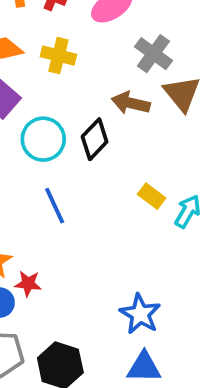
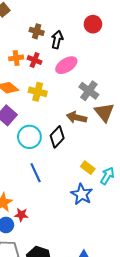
blue star: (140, 314) -> (82, 194), moved

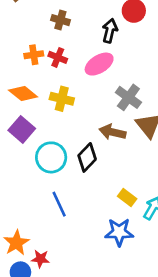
black arrow: (57, 40) -> (110, 31), moved
blue star: (82, 194) -> (119, 232), turned -30

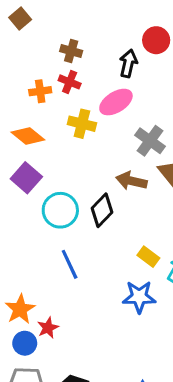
red cross: (58, 57) -> (70, 82), moved
yellow cross: (62, 99) -> (82, 124), moved
red star: (40, 259) -> (48, 328), turned -30

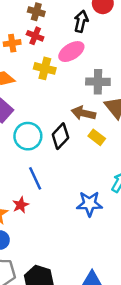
gray cross: (150, 141) -> (98, 82), turned -35
yellow rectangle: (148, 257) -> (97, 137), moved
red star: (48, 328) -> (21, 205), moved

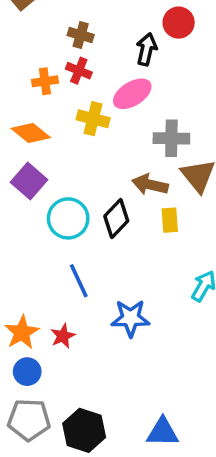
yellow rectangle: (97, 137) -> (170, 220), turned 49
blue star: (89, 204) -> (130, 318), moved
red star: (21, 205) -> (63, 336), moved

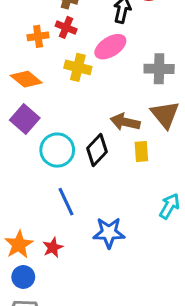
gray cross: (171, 138) -> (159, 69), moved

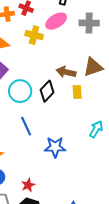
gray cross: (159, 69) -> (89, 23), moved
brown triangle: (165, 115) -> (93, 67), turned 50
red star: (53, 247) -> (28, 185), moved

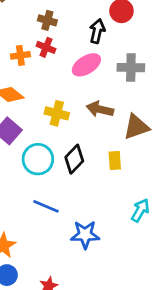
yellow cross: (34, 35) -> (57, 113), moved
brown arrow: (66, 72) -> (100, 109), moved
blue line: (26, 126) -> (46, 206), turned -42

